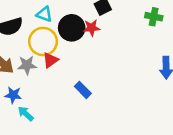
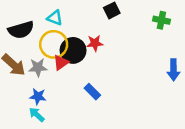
black circle: (72, 28) -> (73, 50), moved
red star: (92, 28) -> (95, 43), moved
blue star: (13, 95) -> (38, 96), moved

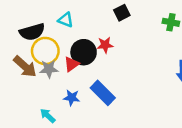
yellow circle: (54, 44) -> (45, 51), moved
blue rectangle: (92, 92) -> (103, 93), size x1.5
blue star: (38, 96) -> (72, 98), moved

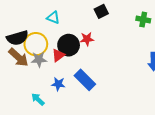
black semicircle: (32, 32) -> (17, 38), moved

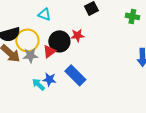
cyan arrow: (38, 99) -> (38, 84), moved

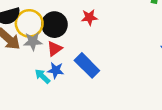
black circle: (59, 41) -> (54, 25), moved
red triangle: (49, 51) -> (54, 49), moved

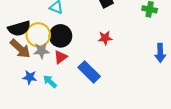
red star: (89, 17) -> (105, 38), moved
blue star: (56, 70) -> (30, 77), moved

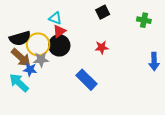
red triangle: (61, 57) -> (59, 31), moved
blue star: (30, 77) -> (30, 70), moved
cyan arrow: (50, 81) -> (19, 83), moved, size x1.5

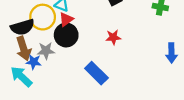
yellow circle: (38, 44) -> (43, 17), moved
brown arrow: (21, 58) -> (24, 48), turned 30

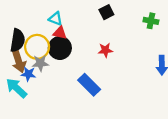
yellow circle: (43, 17) -> (37, 47), moved
red triangle: (66, 19) -> (60, 33), turned 48
black semicircle: (22, 27) -> (18, 40), turned -65

